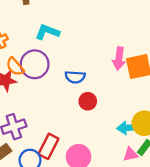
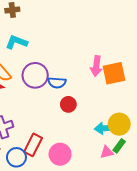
cyan L-shape: (47, 32) -> (16, 42), moved
purple circle: (35, 64) -> (35, 75), moved

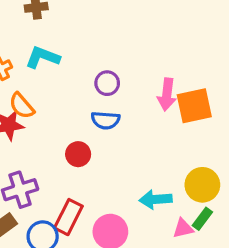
purple circle: (35, 75) -> (107, 83), moved, size x0.6
red circle: (68, 104) -> (78, 154), moved
cyan arrow: (105, 128) -> (156, 199), moved

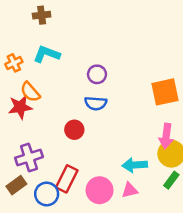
pink arrow: (167, 94) -> (166, 136), moved
pink triangle: (183, 228) -> (130, 190), moved

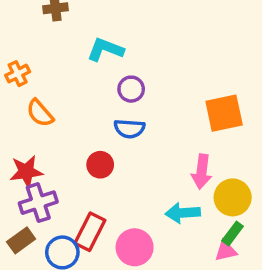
cyan L-shape: (47, 54) -> (105, 50), moved
red star: (20, 107) -> (26, 172), moved
pink arrow: (166, 136) -> (202, 172), moved
pink triangle: (130, 190) -> (226, 251), moved

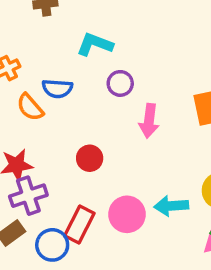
blue semicircle: (129, 129) -> (57, 89), moved
pink arrow: (202, 172) -> (149, 121), moved
pink circle: (135, 247) -> (127, 214), moved

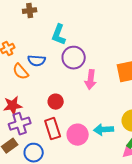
cyan L-shape: (95, 44) -> (59, 35), turned -90
purple circle: (120, 83) -> (74, 58), size x1.5
red rectangle: (79, 225) -> (53, 129), moved, turned -45

